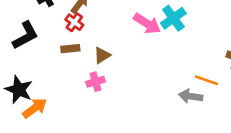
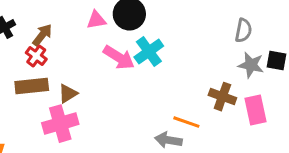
brown rectangle: (70, 49) -> (32, 86), size x1.5
pink cross: (95, 82) -> (60, 124), size x1.6

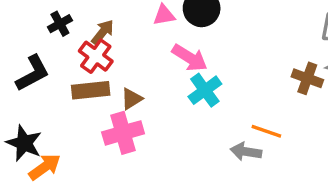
cyan cross: (149, 51) -> (205, 90), moved
red cross: (36, 56) -> (96, 56), size x1.4
brown cross: (222, 97) -> (307, 78), moved

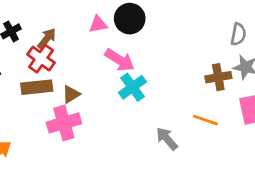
brown cross: (307, 78) -> (218, 77), turned -30
orange line: (266, 131) -> (205, 120), moved
gray arrow: (246, 152) -> (167, 139), turned 40

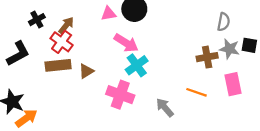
pink cross: (64, 123) -> (120, 95), moved, turned 36

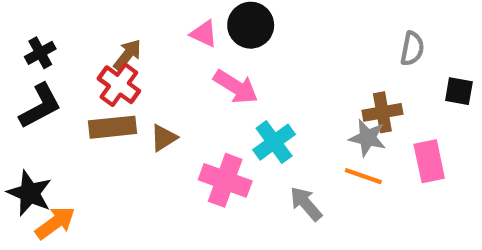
pink triangle: (109, 14) -> (204, 34), turned 35
black cross: (37, 20) -> (40, 53), moved
gray star: (229, 49) -> (368, 138), moved
cyan cross: (137, 65) -> (274, 142), moved

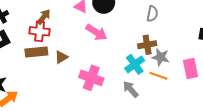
gray semicircle: (412, 49) -> (152, 14), moved
red cross: (119, 85) -> (40, 31), turned -30
brown cross: (382, 112) -> (147, 45), moved
cyan cross: (274, 142) -> (135, 64), moved

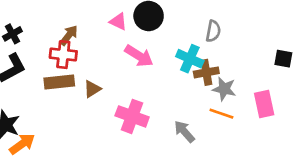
cyan cross: (135, 64) -> (190, 59), moved, turned -30

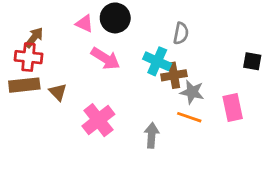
brown triangle: (92, 89) -> (58, 92), turned -42
pink cross: (132, 116) -> (98, 120), turned 32
gray arrow: (184, 132) -> (152, 135), turned 45

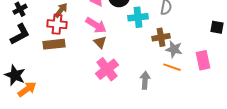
pink arrow: (105, 59) -> (96, 25), moved
cyan cross: (157, 61) -> (138, 17), moved, turned -30
brown triangle: (58, 92) -> (100, 42), moved

